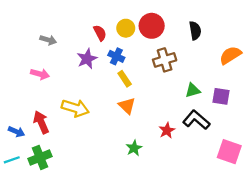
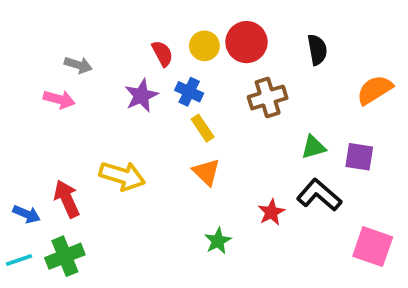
pink arrow: (40, 74) -> (59, 99), moved

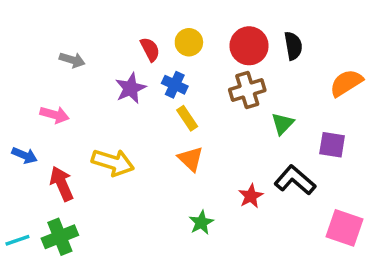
red circle: (247, 42) -> (249, 46), moved
pink arrow: (59, 99) -> (55, 115), moved
green triangle: (313, 147) -> (283, 124), moved, turned -30
blue arrow: (27, 214) -> (24, 155), moved

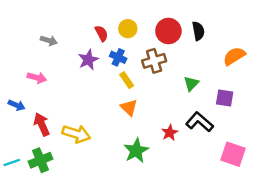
brown cross: (247, 90) -> (154, 61), moved
yellow arrow: (113, 162) -> (76, 134), moved
green star: (201, 223) -> (136, 151), size x1.5

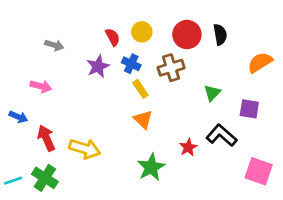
green cross: (40, 160) -> (45, 178), turned -35

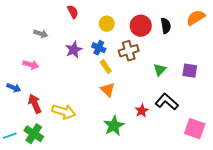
red semicircle: (113, 37) -> (73, 12), moved
orange semicircle: (260, 62) -> (196, 18), moved
purple square: (249, 109) -> (190, 71), moved

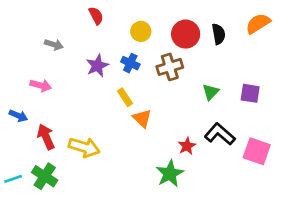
yellow rectangle: (106, 67) -> (125, 97), moved
green star: (114, 126) -> (170, 174), moved
pink square: (195, 129) -> (257, 151), moved

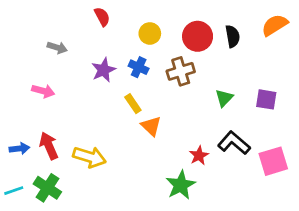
blue arrow: (18, 116) -> (19, 149), moved, turned -30
pink square: (257, 151) -> (273, 161), turned -36

